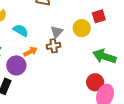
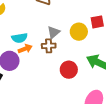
cyan semicircle: (21, 30) -> (19, 38), moved, turned 133
red circle: (95, 82) -> (69, 70), moved

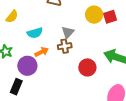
yellow circle: (79, 32) -> (94, 15), moved
cyan semicircle: (19, 38) -> (35, 33), moved

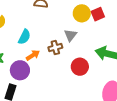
gray triangle: (68, 32) -> (70, 35), moved
cyan semicircle: (35, 33) -> (24, 37), turned -42

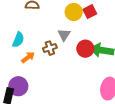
red circle: (80, 67) -> (85, 49), moved
purple circle: (20, 70) -> (18, 86), moved

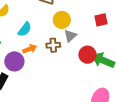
yellow circle: (74, 12) -> (62, 20), moved
purple circle: (18, 86) -> (14, 61), moved

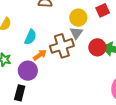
yellow circle: (62, 20) -> (78, 18), moved
brown cross: (53, 45) -> (62, 46), size x1.6

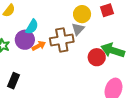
red circle: (97, 47) -> (97, 57), moved
purple circle: (28, 71) -> (25, 40), moved

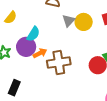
gray triangle: (78, 29) -> (69, 21), moved
brown cross: (62, 40) -> (59, 62), moved

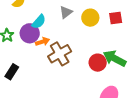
gray triangle: (69, 21) -> (66, 12), moved
brown cross: (59, 62) -> (60, 54), turned -30

